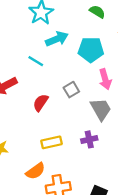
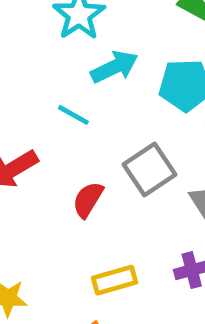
gray square: (71, 90) -> (149, 170), size x1.5

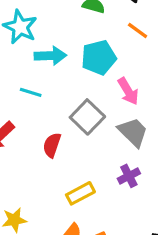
cyan arrow: (114, 67) -> (50, 56), turned 36

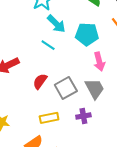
cyan arrow: (50, 56) -> (56, 24), turned 30
cyan line: (31, 92) -> (48, 45), moved
gray square: (87, 117) -> (66, 88), moved

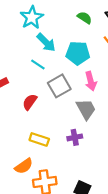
gray square: (66, 88) -> (59, 86), moved
yellow rectangle: (49, 118) -> (39, 139), turned 30

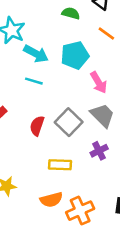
gray square: (59, 86) -> (69, 122), moved
orange semicircle: (24, 166) -> (51, 200), turned 36

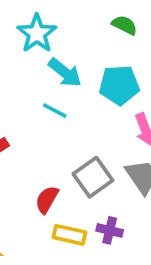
red semicircle: (37, 126) -> (47, 200), moved
purple cross: (99, 151) -> (110, 230), moved, turned 30

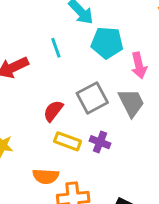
cyan pentagon: (119, 85) -> (107, 43), moved
cyan line: (55, 111) -> (56, 48), moved, turned 36

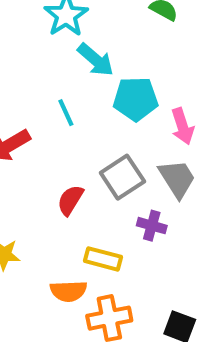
yellow rectangle: (68, 141) -> (103, 259), moved
purple cross: (100, 142) -> (152, 226), moved

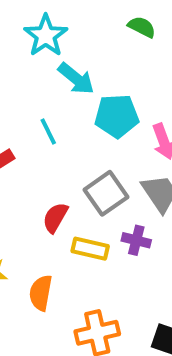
yellow rectangle: (103, 259) -> (90, 249), moved
orange semicircle: (68, 291) -> (41, 293), moved, turned 104

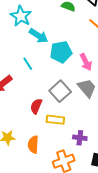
purple cross: (136, 240) -> (80, 138), moved

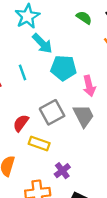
purple cross: (80, 138) -> (62, 171), turned 32

